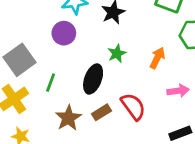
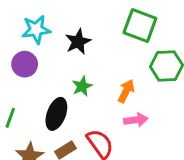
pink arrow: (178, 91) -> (136, 120), moved

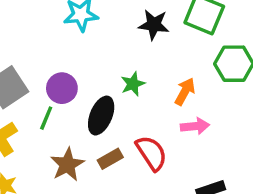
black star: (78, 42) -> (154, 25), moved, turned 30
purple circle: (25, 64) -> (62, 88), moved

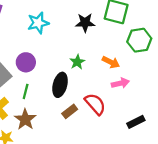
purple circle: (62, 88) -> (26, 62), moved
orange arrow: (185, 92) -> (111, 62), turned 96
brown star: (67, 165) -> (25, 119), moved

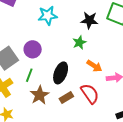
green star: (77, 62) -> (79, 42), moved
orange arrow: (111, 62) -> (94, 66), moved
brown star: (25, 119) -> (40, 95), moved

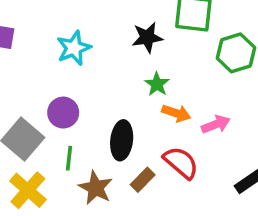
green star: (79, 42) -> (157, 84), moved

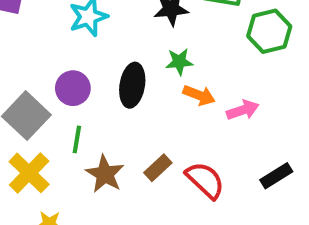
green star: (157, 84) -> (179, 62), turned 30
black ellipse: (122, 140) -> (132, 85), moved
red semicircle: (181, 163) -> (205, 180), moved

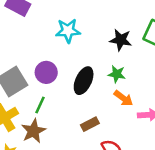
brown rectangle: (158, 168) -> (90, 124), moved
brown star: (105, 174) -> (33, 131), moved

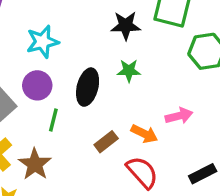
cyan star: (68, 31) -> (42, 42), moved
orange arrow: (123, 98) -> (144, 134), moved
green line: (40, 105) -> (53, 120), moved

